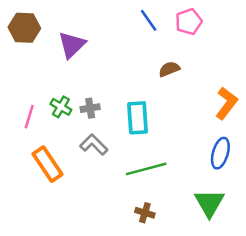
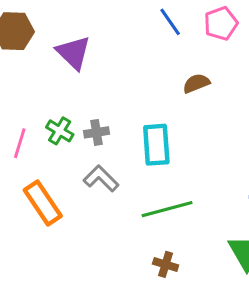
purple triangle: (72, 45) -> (73, 53), turned -32

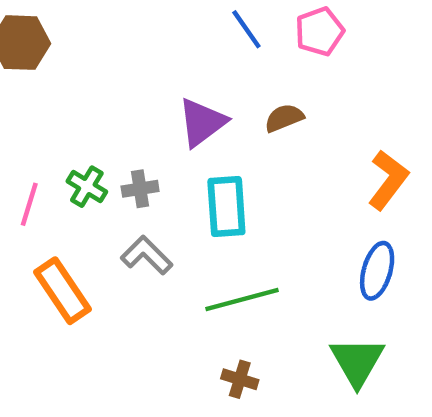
purple triangle: (73, 53) -> (202, 122), moved, turned 39

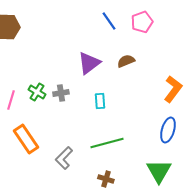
cyan rectangle: (226, 206) -> (100, 101), size x0.6
gray L-shape: (147, 255) -> (64, 158), moved, turned -90

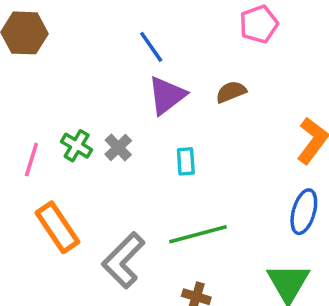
blue line: (109, 21) -> (151, 47), moved
gray cross: (61, 93) -> (118, 147), turned -35
gray L-shape: (64, 158) -> (123, 260), size x1.4

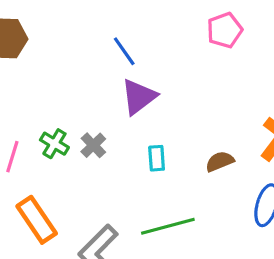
brown semicircle: (231, 92) -> (220, 161), moved

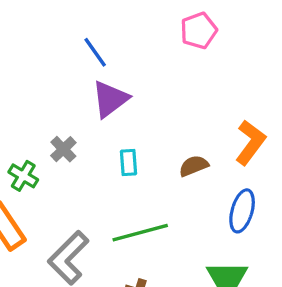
green cross: (54, 144) -> (23, 176), moved

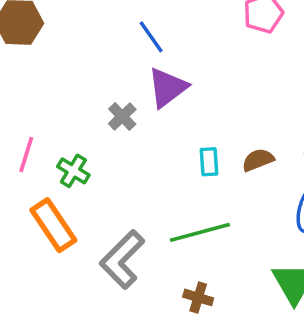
gray cross: (63, 149) -> (122, 117), moved
cyan rectangle: (128, 163) -> (209, 162), moved

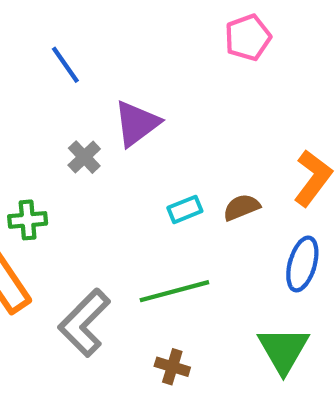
blue line: (151, 37) -> (65, 65), moved
cyan rectangle: (209, 162) -> (185, 209), turned 72
green cross: (73, 171) -> (28, 220), turned -36

